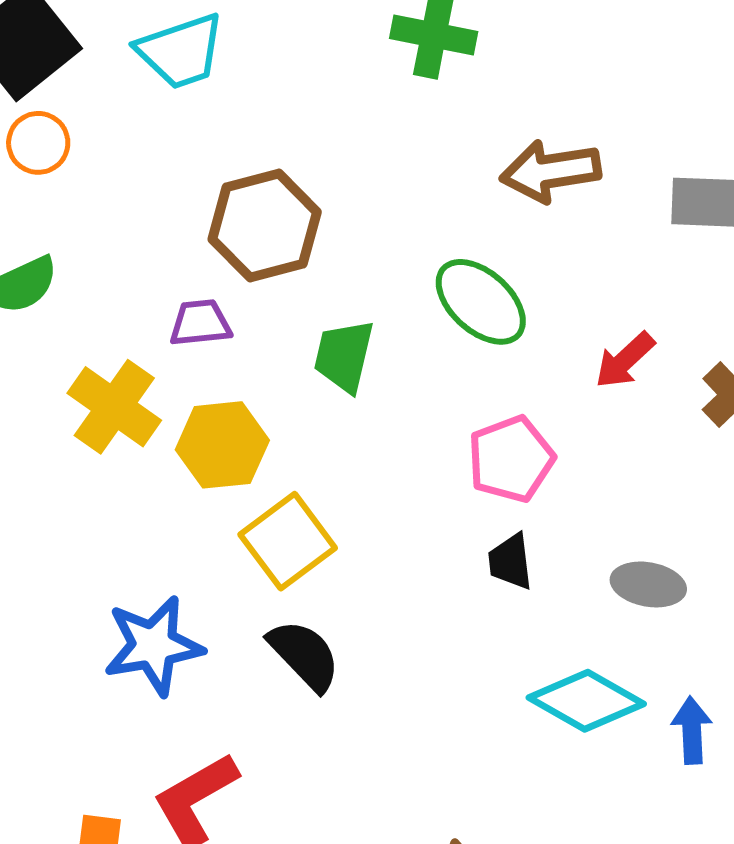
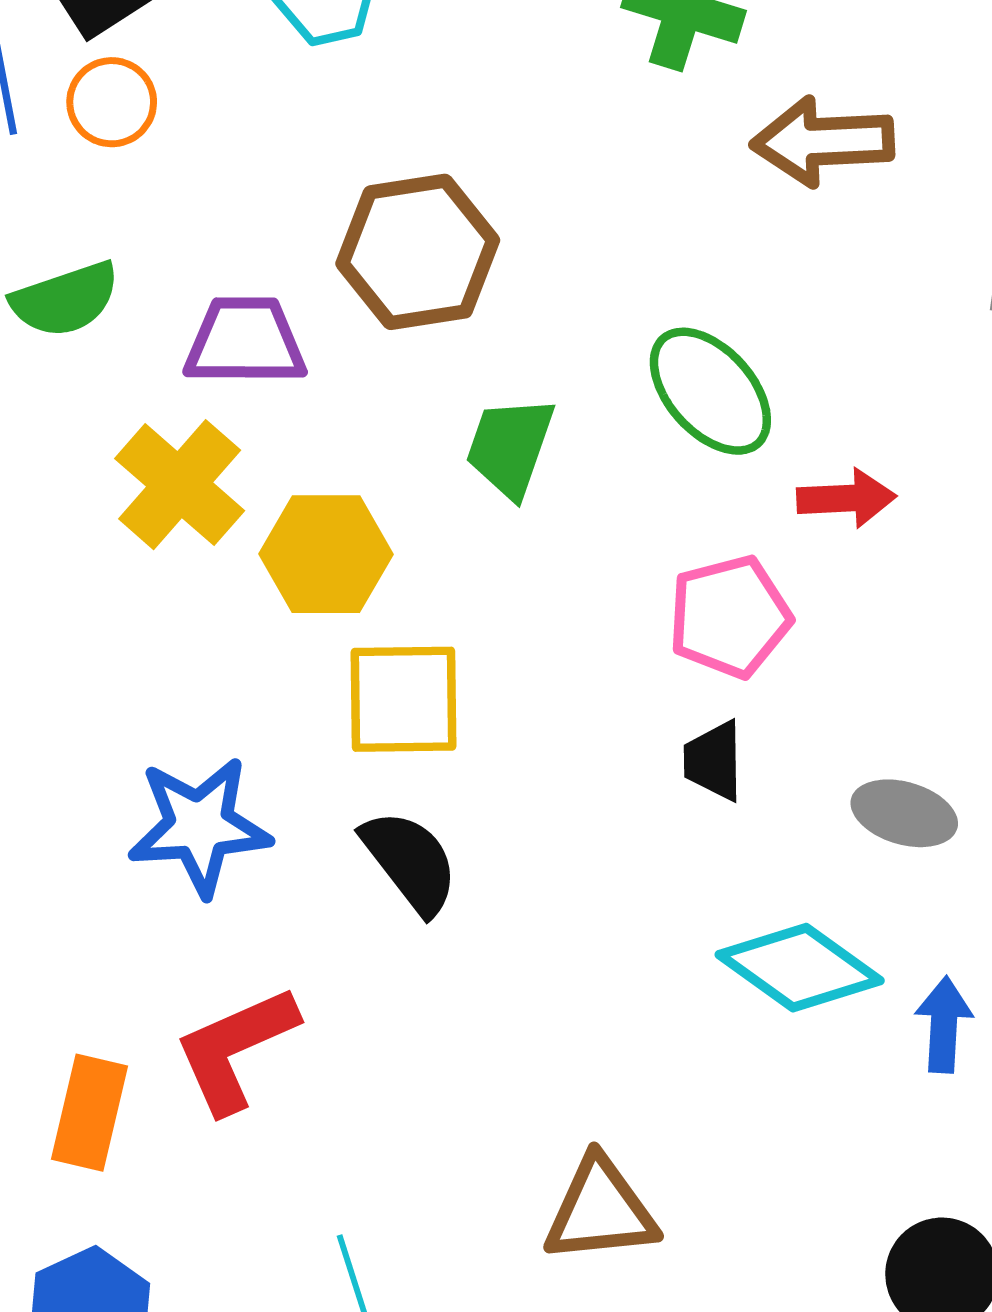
brown arrow: (551, 171) -> (823, 141), moved
purple trapezoid: (200, 323) -> (245, 341), moved, size x1.4
red arrow: (625, 360) -> (846, 498), moved, turned -146
yellow square: (288, 541) -> (404, 699), turned 30

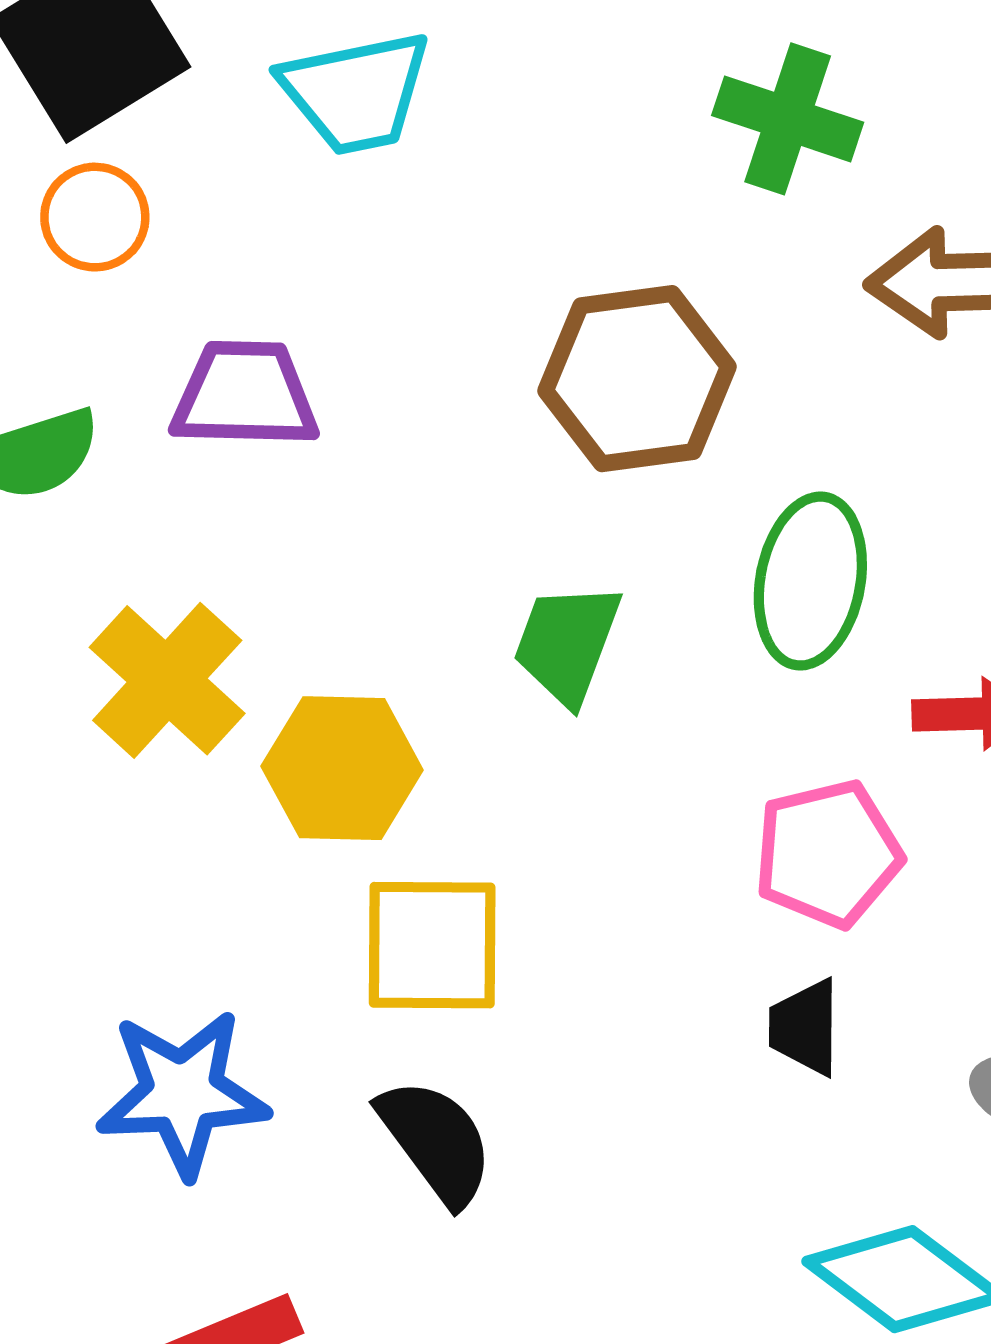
brown hexagon: (418, 252) -> (637, 379), moved
purple trapezoid: (245, 341) -> (245, 395), moved
green ellipse: (710, 391) -> (810, 581), turned 51

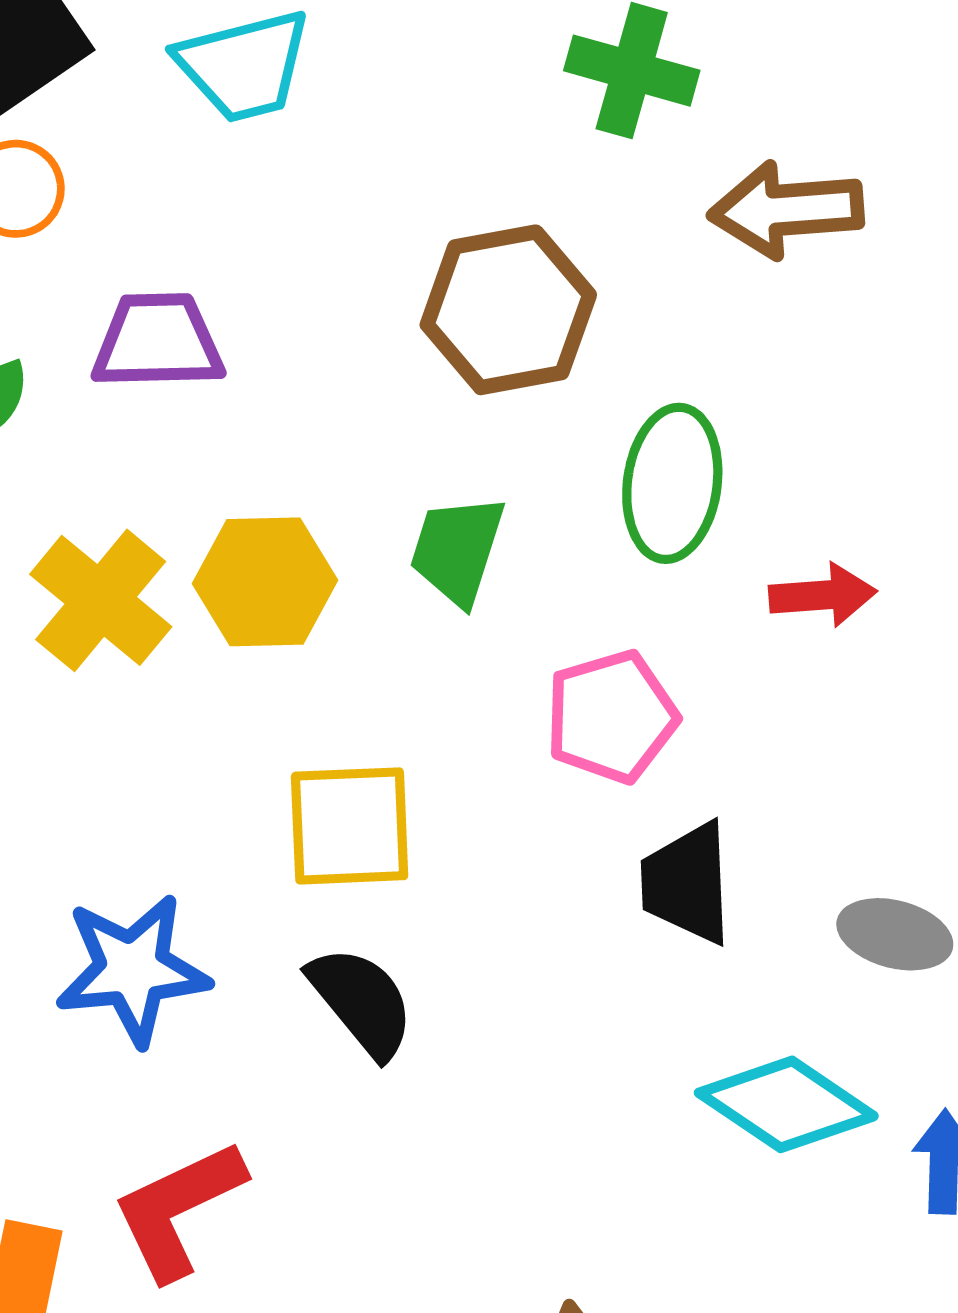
yellow hexagon: (342, 768) -> (265, 582), moved
pink pentagon: (828, 854) -> (611, 717), moved
black trapezoid: (805, 1027) -> (687, 883), size x1.4

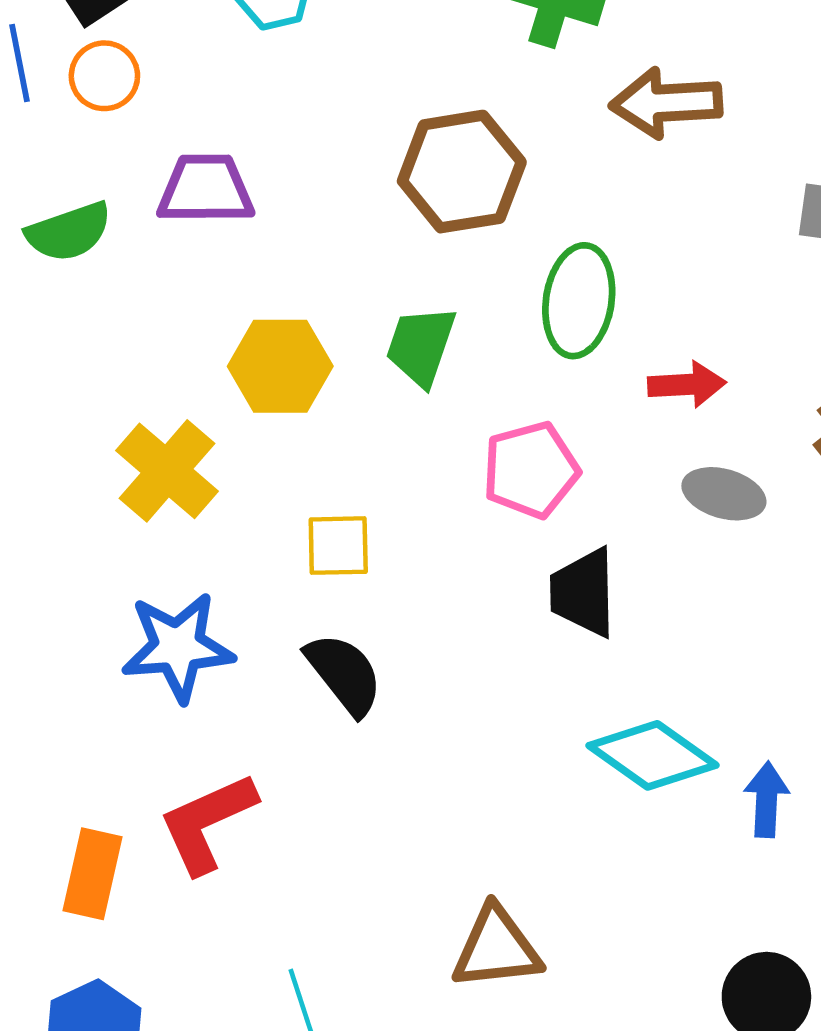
yellow cross: (101, 600) -> (167, 471), moved
yellow square: (350, 826) -> (338, 546), size x0.7
gray ellipse: (895, 934) -> (724, 494), moved

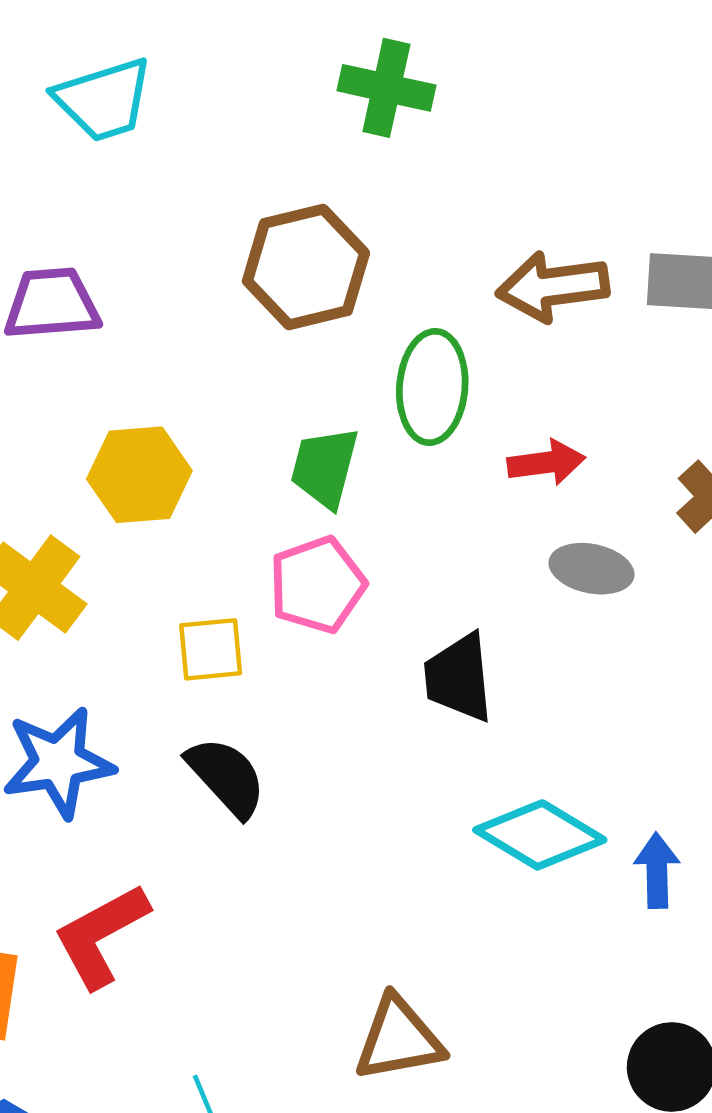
brown arrow: (666, 103) -> (553, 287), moved
green trapezoid: (421, 346) -> (325, 467), moved
pink pentagon: (531, 470) -> (317, 585), moved

